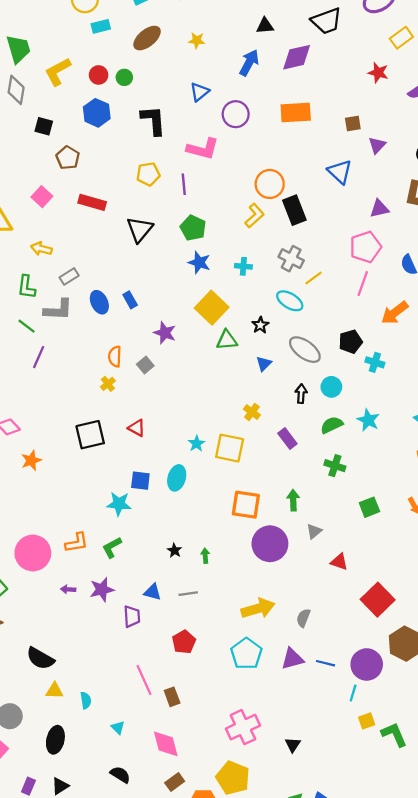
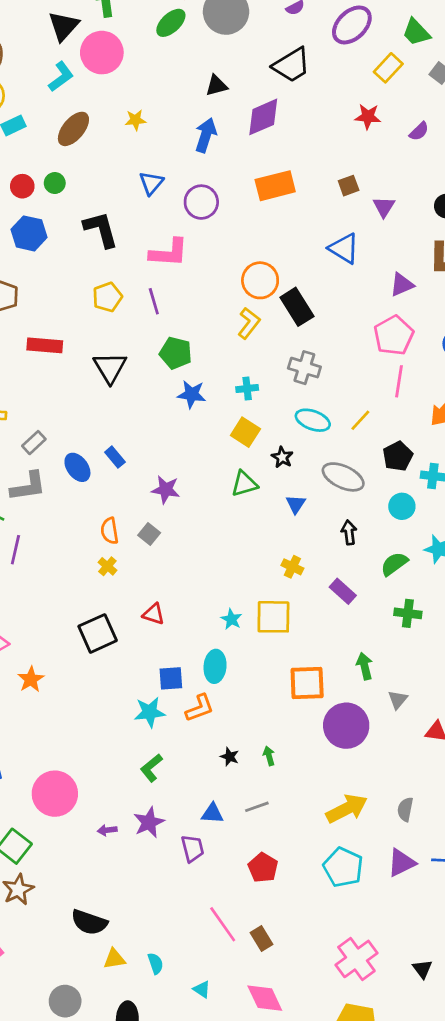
yellow line: (313, 278) -> (360, 420), moved
yellow square: (212, 308) -> (245, 432), moved, size x0.7
cyan circle: (331, 387) -> (402, 506), moved
orange L-shape: (77, 543) -> (200, 708), moved

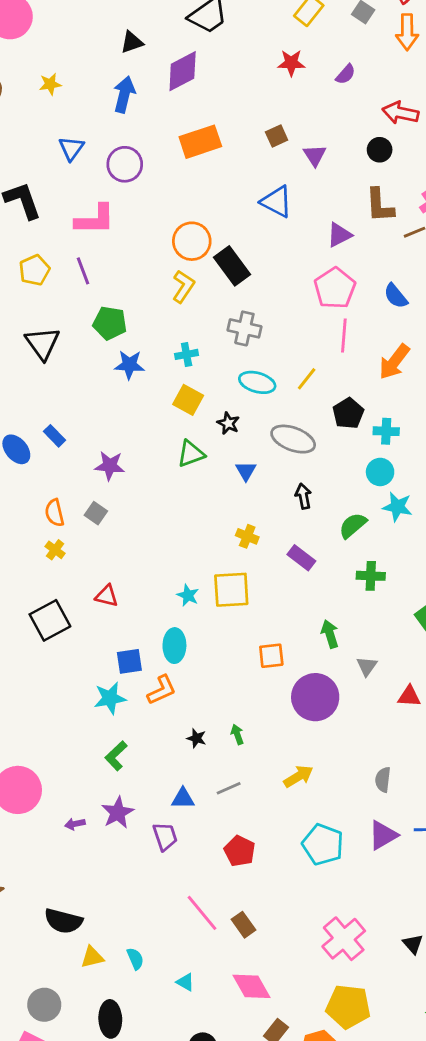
cyan circle: (402, 506) -> (380, 472), moved
orange square: (307, 683) -> (271, 656), size x0.7
yellow arrow: (347, 809) -> (298, 776), moved, size x0.7

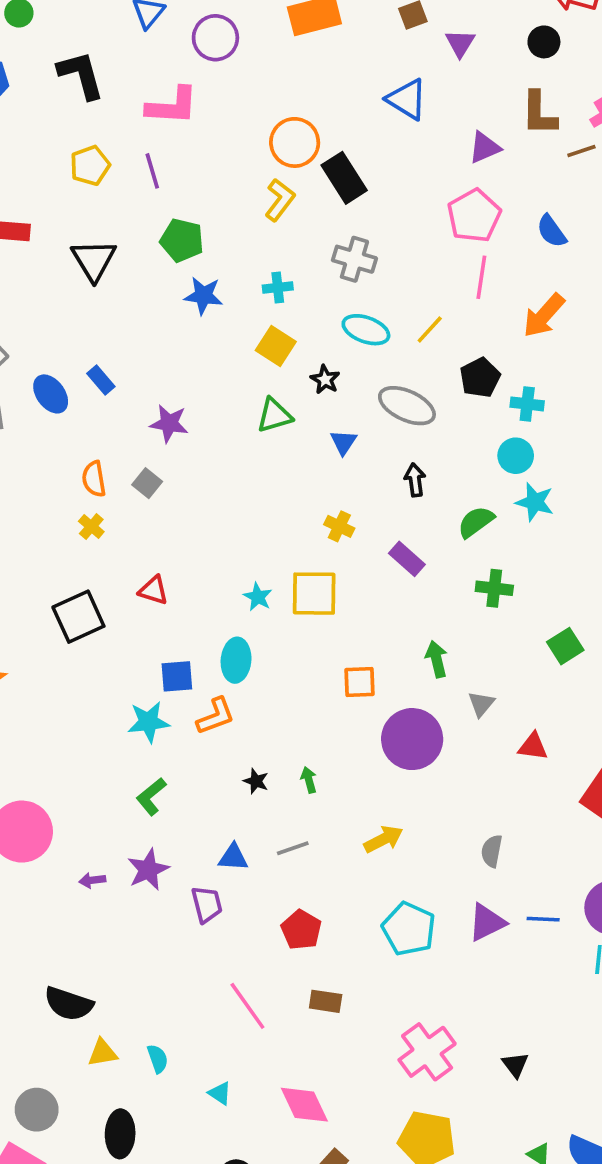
brown rectangle: (243, 925) -> (326, 1001), moved, turned -50

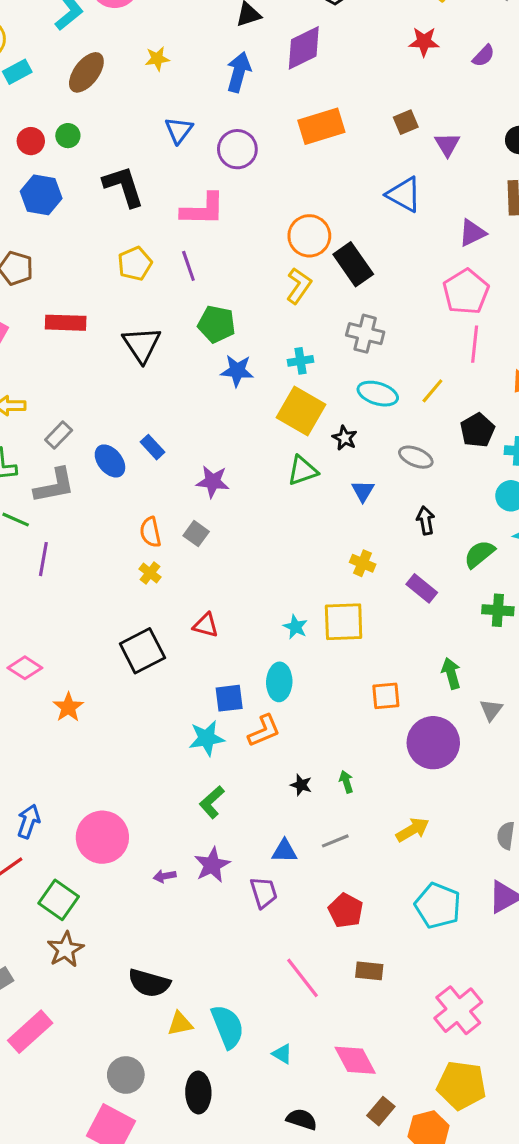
yellow square: (276, 346) -> (301, 411), size x1.4
gray ellipse: (407, 406) -> (416, 457), size x0.7
cyan semicircle: (158, 1059) -> (228, 1027), size x1.8

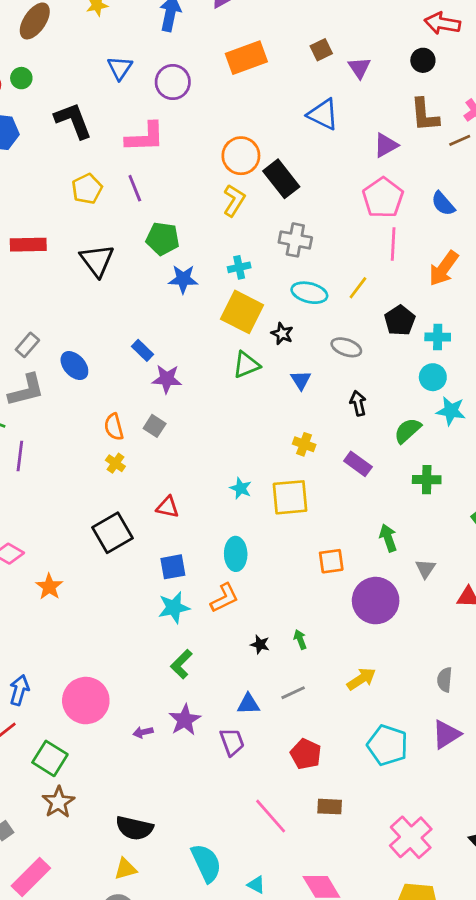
blue rectangle: (152, 447) -> (142, 350), moved
cyan star: (295, 627) -> (241, 488), moved
blue square: (229, 698) -> (173, 567), moved
yellow triangle: (180, 1024) -> (125, 869), moved

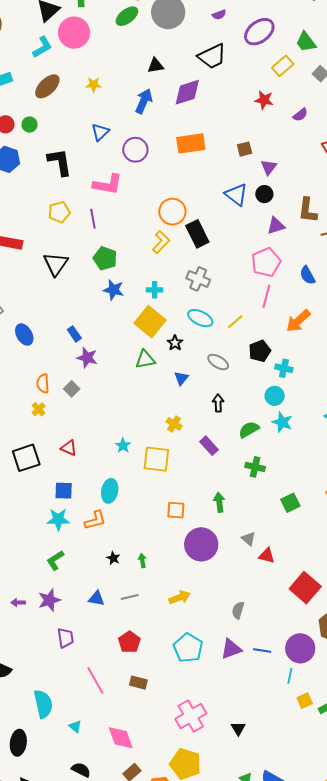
black circle: (423, 60) -> (264, 194), moved
gray triangle: (425, 569) -> (249, 539), moved, turned -35
purple trapezoid: (232, 742) -> (65, 638), moved

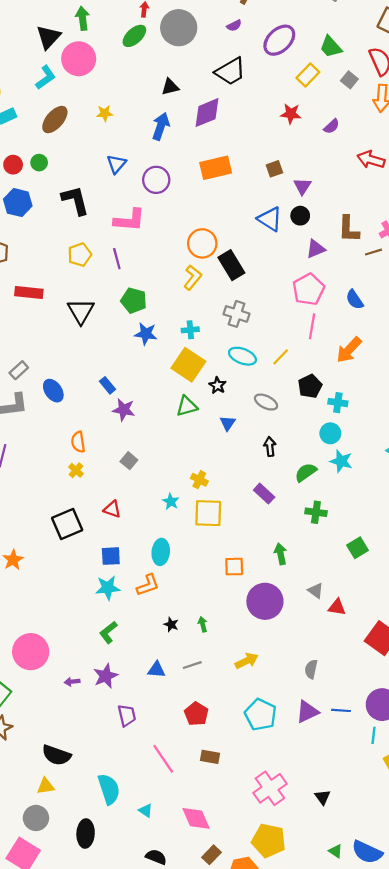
gray square: (72, 389) -> (129, 461), moved
yellow cross: (174, 424) -> (199, 480), moved

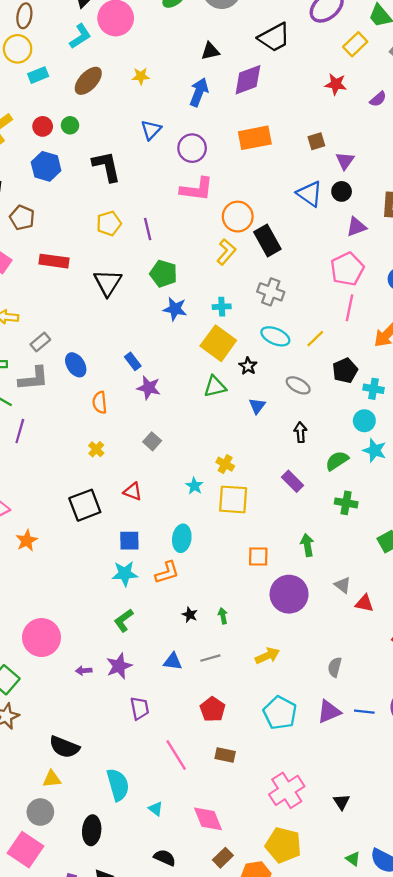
pink L-shape: (129, 220) -> (197, 189), moved
orange semicircle: (78, 442) -> (100, 402), moved

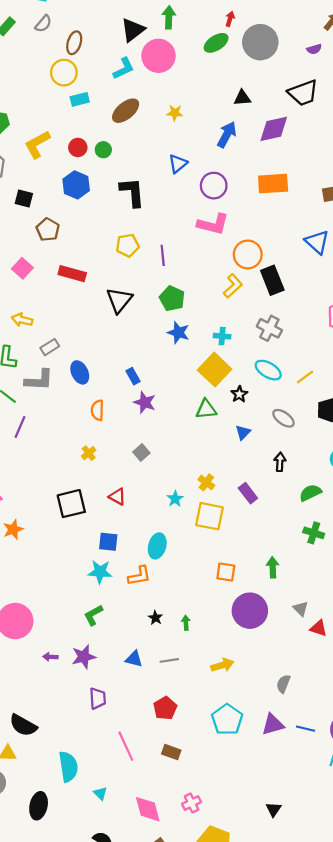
purple rectangle: (292, 481) -> (248, 493), moved
pink cross: (287, 790) -> (192, 803), moved, size x0.6

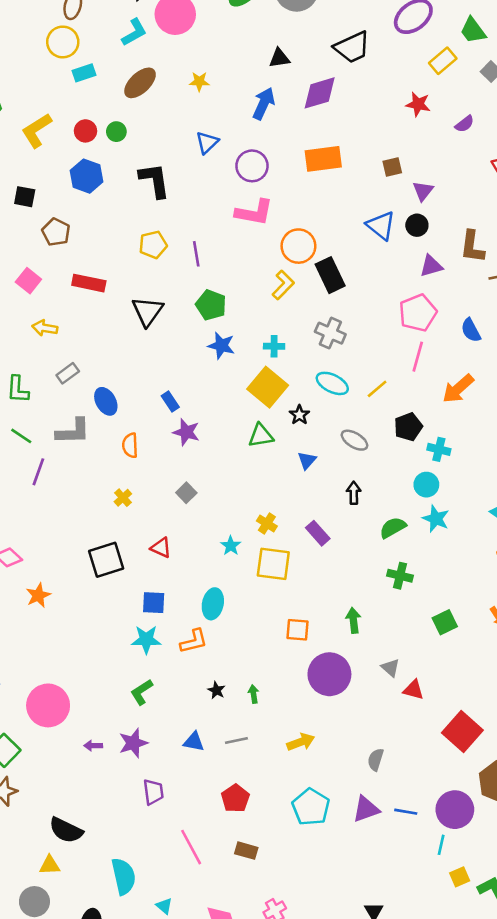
yellow arrow: (22, 320) -> (45, 328), moved
gray L-shape: (39, 380) -> (73, 431), moved

